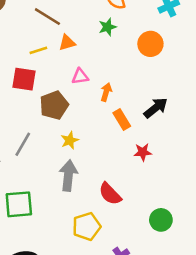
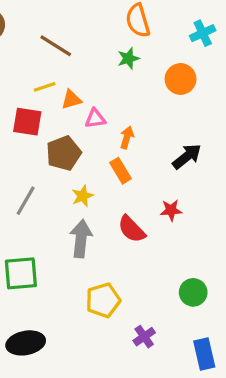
orange triangle: (67, 43) -> (71, 100), moved
orange rectangle: (122, 120) -> (120, 171), moved
red semicircle: (110, 194) -> (132, 229), moved

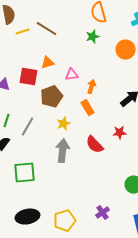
yellow line: (45, 87) -> (23, 32), moved
orange triangle: (71, 100) -> (48, 63), moved
yellow pentagon: (103, 300) -> (65, 221), moved

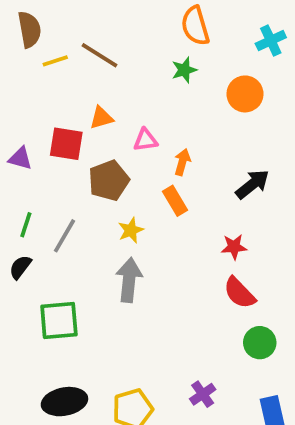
red semicircle: (95, 145) -> (239, 293), moved

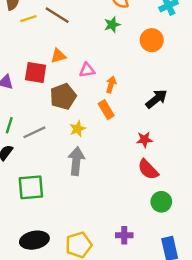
gray line: (64, 236) -> (34, 132), turned 35
purple cross: (203, 394) -> (124, 235), turned 35

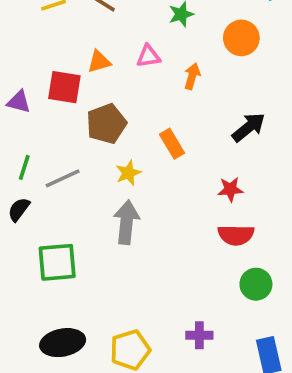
pink triangle: (87, 70) -> (148, 56), moved
orange arrow: (111, 84) -> (192, 76), moved
red semicircle: (148, 169) -> (236, 235), turned -45

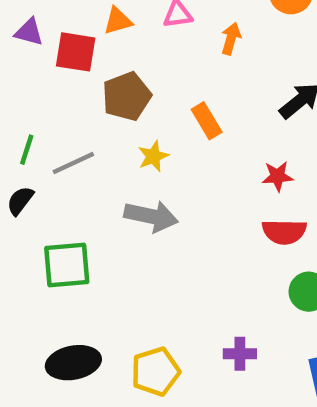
purple triangle: (19, 102) -> (29, 32), moved
gray arrow: (126, 222) -> (151, 216), turned 96

